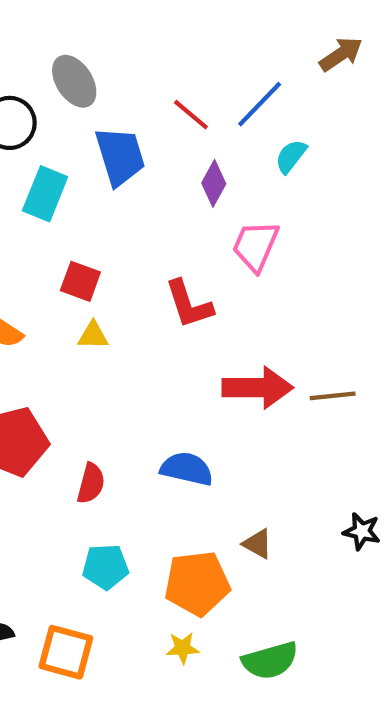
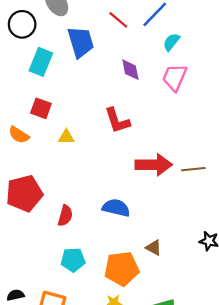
purple diamond: (214, 183) -> (130, 70), moved, turned -40
pink trapezoid: (255, 246) -> (175, 77), moved
red square: (80, 281) -> (41, 108), moved

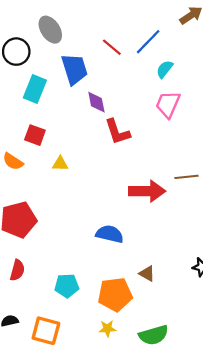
purple diamond: (130, 70) -> (96, 102), moved
red L-shape: (117, 120) -> (117, 132), moved
brown line: (193, 169) -> (187, 177), moved
red semicircle: (65, 216) -> (17, 270), moved

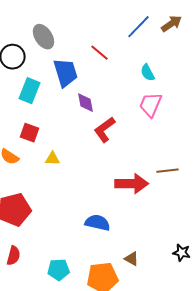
blue line: (148, 42) -> (138, 27), moved
cyan semicircle: (165, 69) -> (148, 73), turned -66
red L-shape: (117, 132) -> (104, 130), turned 72

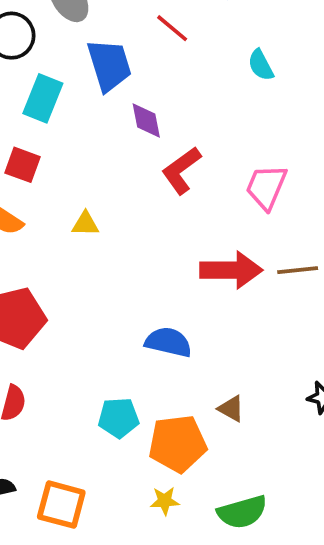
pink trapezoid: (150, 105) -> (266, 187), moved
red square: (30, 133) -> (23, 165), moved
brown line: (168, 171) -> (298, 270), moved
cyan pentagon: (58, 270) -> (119, 418), moved

